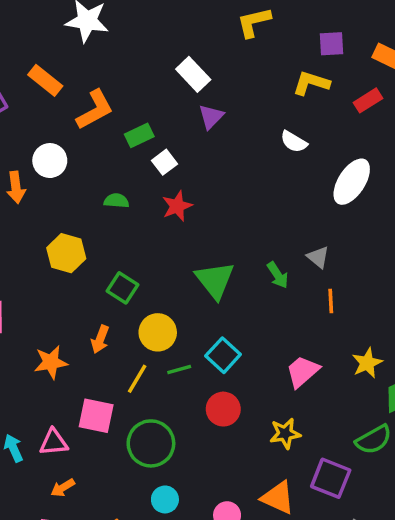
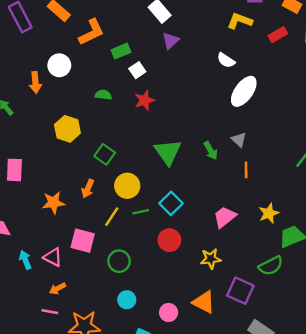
white ellipse: (352, 182) -> (244, 91), moved
pink triangle: (54, 442) -> (53, 257), turned 30
green circle: (151, 443) -> (119, 261), size x0.7

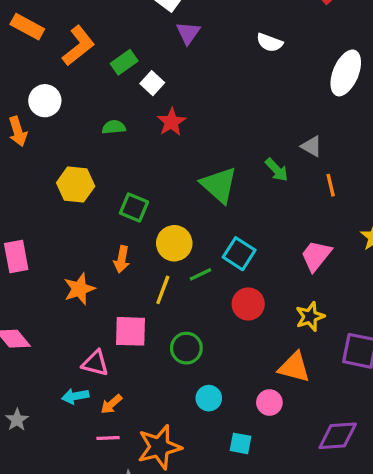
white ellipse: (244, 91) -> (346, 73), moved
cyan arrow: (25, 260) -> (75, 396), moved, turned -66
orange triangle: (204, 302) -> (294, 367), moved

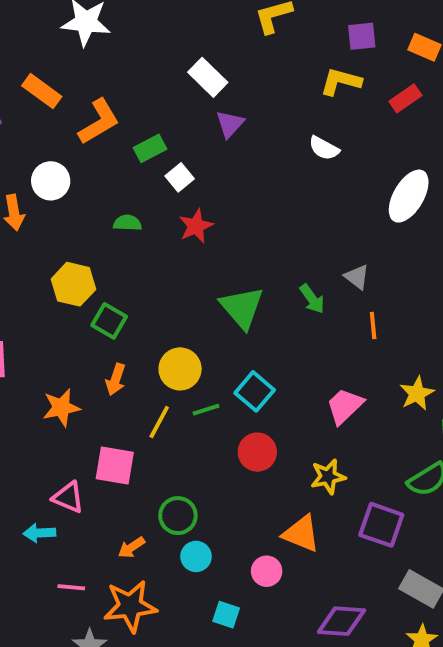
green square: (134, 208) -> (109, 321), moved
green circle: (186, 348) -> (178, 516), moved
orange arrow: (111, 404) -> (131, 547), moved

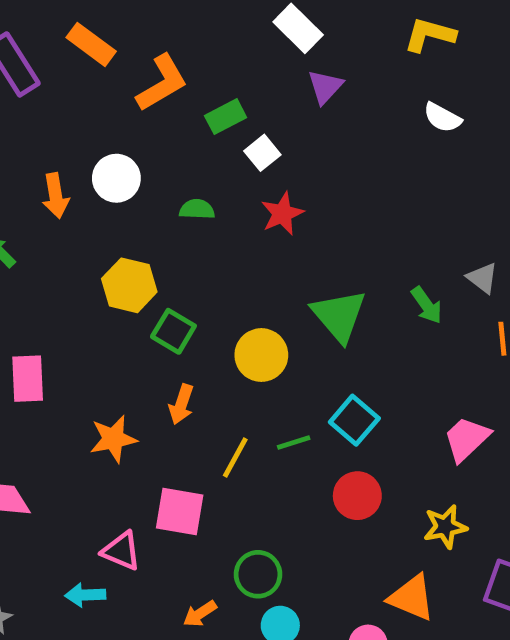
yellow L-shape: (341, 82) -> (430, 35), moved
white circle: (51, 181) -> (116, 178), moved
yellow circle: (180, 369) -> (261, 355), moved

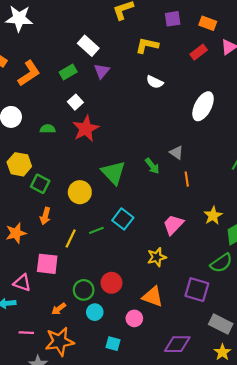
green rectangle: (226, 117) -> (68, 72), moved
red star: (282, 214) -> (86, 129), size x1.4
red circle: (357, 496) -> (111, 283), moved
yellow star: (445, 527) -> (157, 257), moved

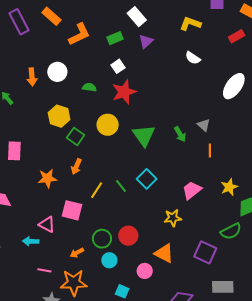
yellow circle: (80, 192) -> (108, 125), moved
green line: (96, 230) -> (121, 186), turned 64
gray rectangle: (221, 324) -> (223, 287), turned -35

